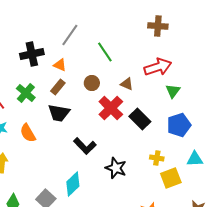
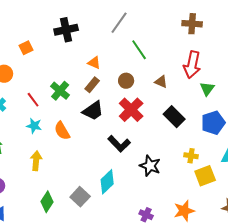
gray line: (70, 35) -> (119, 23), moved
black cross: (32, 54) -> (66, 30), moved
red arrow: (158, 67) -> (192, 65), turned 120
red cross: (111, 108) -> (131, 110), moved
black trapezoid: (59, 113) -> (93, 111), turned -45

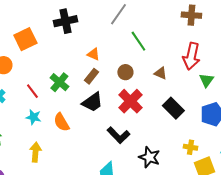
orange square: (26, 48) -> (25, 39), size x1.6

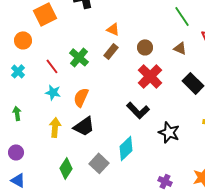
green line: (138, 41) -> (182, 16), moved
black trapezoid: (92, 102) -> (84, 126), moved
orange semicircle: (61, 122) -> (81, 97), turned 54

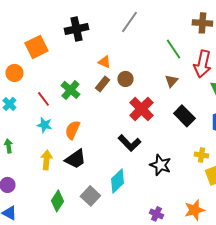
brown circle: (145, 47) -> (125, 79), moved
brown triangle: (180, 48) -> (171, 81), turned 48

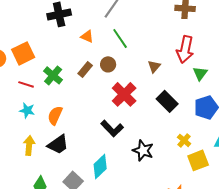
orange square: (36, 47) -> (23, 53), moved
green line: (173, 49) -> (120, 38), moved
orange triangle: (104, 62) -> (87, 36), moved
red line: (43, 99) -> (26, 84), turned -35
yellow cross: (201, 155) -> (184, 140), turned 32

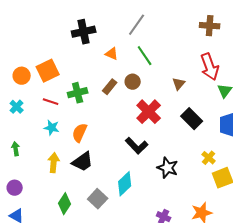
red arrow: (185, 49) -> (210, 67), turned -32
green cross: (53, 75) -> (78, 93), turned 36

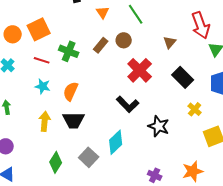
orange triangle: (112, 54) -> (103, 12), turned 32
green cross: (78, 93) -> (69, 51), turned 36
yellow cross: (209, 158) -> (195, 109), moved
black trapezoid: (83, 162) -> (74, 120), turned 35

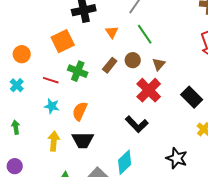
orange square: (39, 29) -> (63, 41), moved
brown triangle: (170, 42) -> (159, 64), moved
black star: (159, 126) -> (177, 158), moved

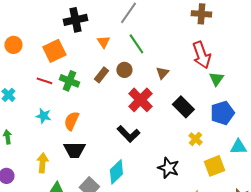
orange circle: (22, 54) -> (13, 45), moved
brown triangle: (159, 64) -> (162, 73), moved
red line: (51, 80) -> (44, 81), moved
yellow arrow: (54, 141) -> (42, 163), moved

